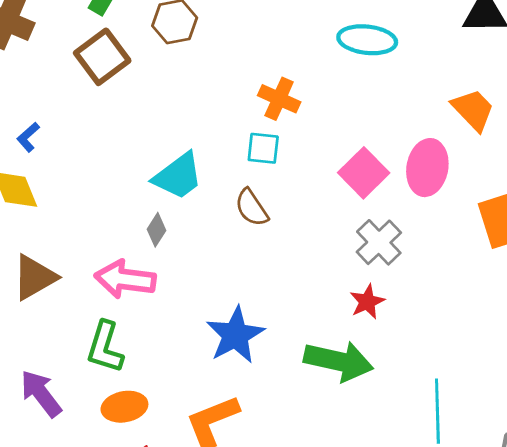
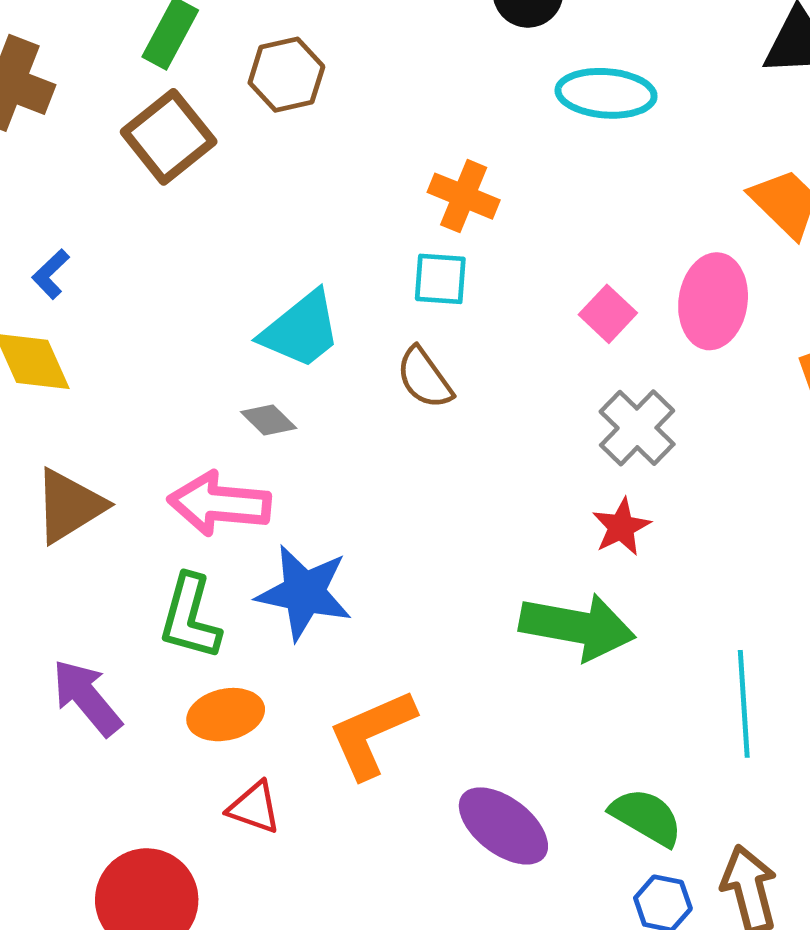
pink square: (364, 173) -> (608, 314), size x0.7
gray diamond: (157, 230) -> (269, 420), turned -76
blue star: (235, 335) -> (304, 593), moved, turned -30

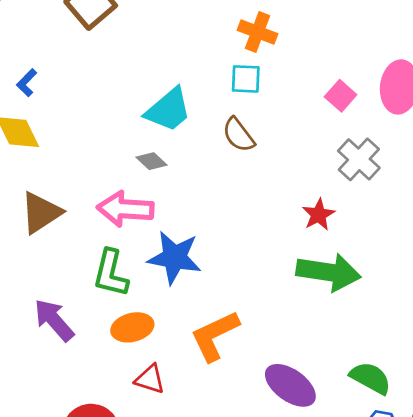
red star: (621, 527) -> (319, 215), moved

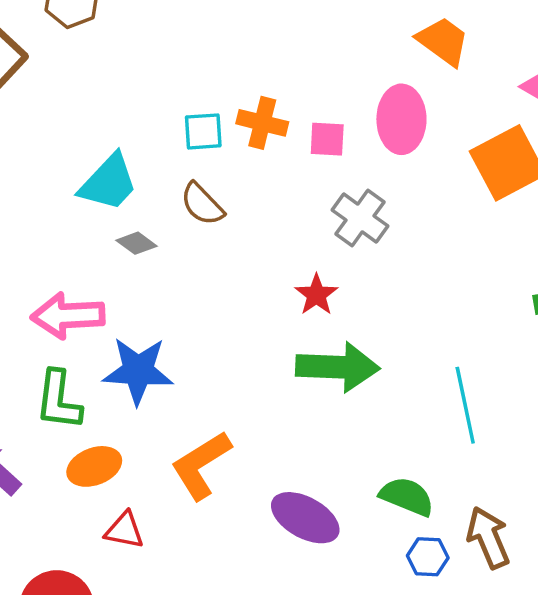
orange cross: (257, 32) -> (262, 123), moved
pink square: (341, 96) -> (327, 139), turned -32
gray diamond: (152, 161) -> (136, 243), moved

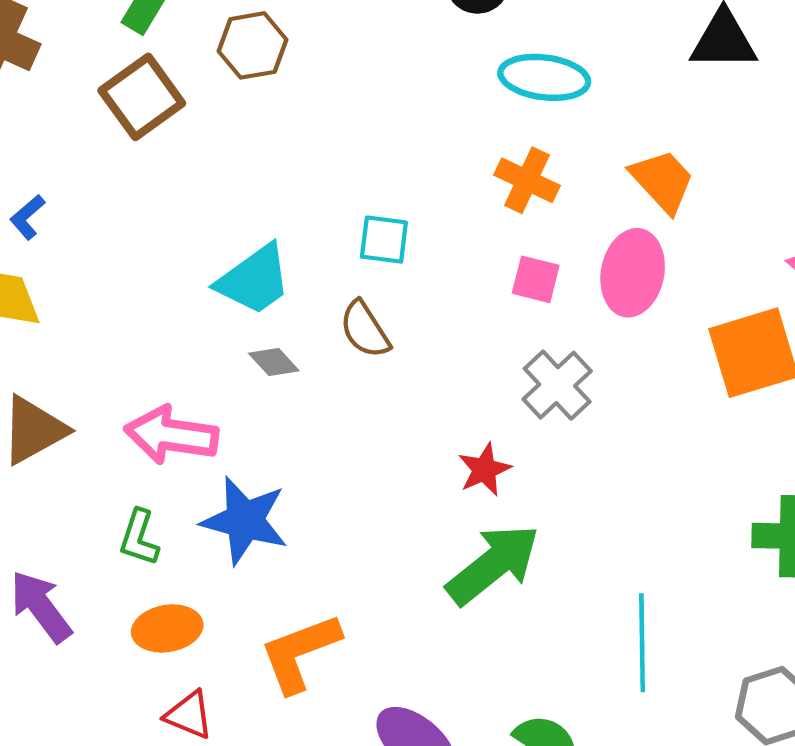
orange trapezoid: (443, 41) -> (662, 181), moved
orange cross: (262, 123) -> (527, 180), moved
green arrow: (338, 367) -> (493, 564), turned -52
green L-shape: (58, 400) -> (139, 538), size x0.7

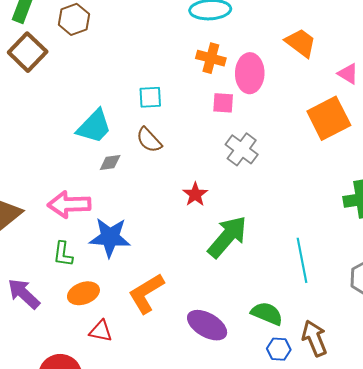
orange trapezoid: (662, 181) -> (301, 43), moved
pink ellipse: (633, 273) -> (250, 73), moved
gray diamond: (274, 362) -> (110, 162), turned -45
red star: (484, 470) -> (195, 194), moved

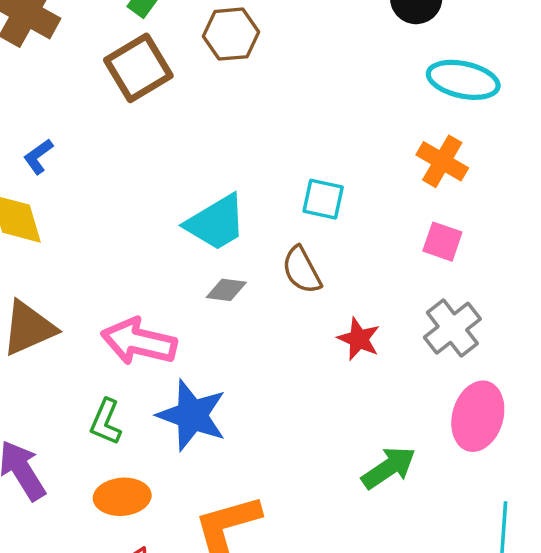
pink ellipse: (250, 73) -> (478, 416), moved
red star: (195, 194) -> (359, 339), moved, turned -30
green arrow: (227, 237) -> (389, 468), size x0.7

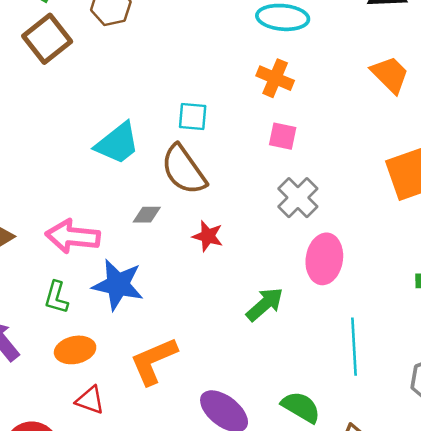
brown semicircle: (302, 270) -> (184, 170), size x1.5
gray diamond: (226, 290) -> (147, 215), moved
red star: (359, 339) -> (208, 236), moved

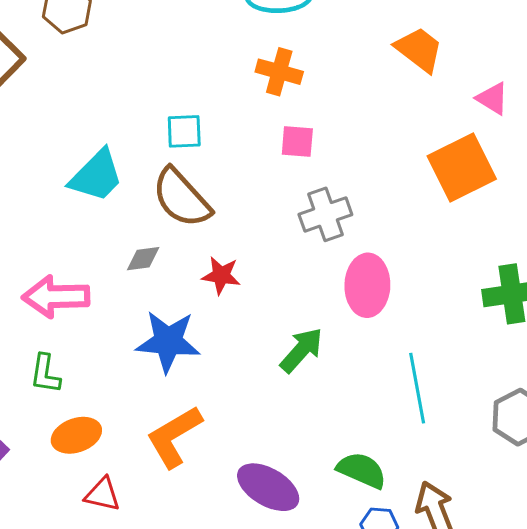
gray cross: (298, 198) -> (325, 214), turned 33
blue star: (118, 285) -> (168, 341), moved

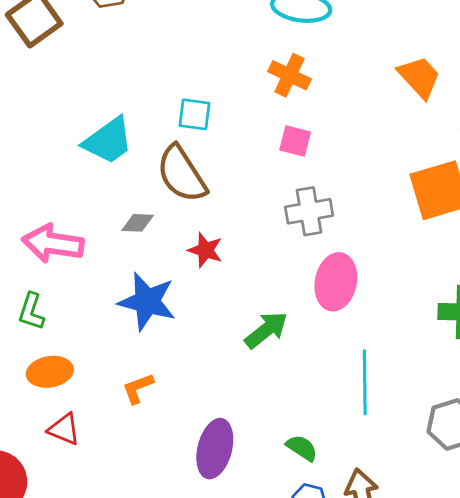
orange L-shape: (174, 437) -> (138, 388), size x0.6
green semicircle: (362, 470) -> (302, 448), size x0.7
purple ellipse: (268, 487) -> (215, 449), turned 64

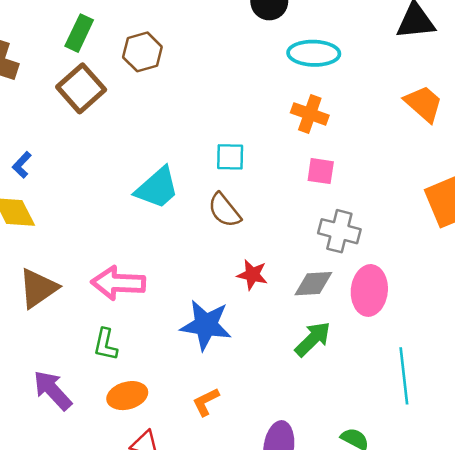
brown semicircle: (182, 174) -> (224, 210), size x0.7
gray cross: (309, 211) -> (339, 231), turned 30
gray diamond: (138, 223) -> (313, 284), moved, size x1.4

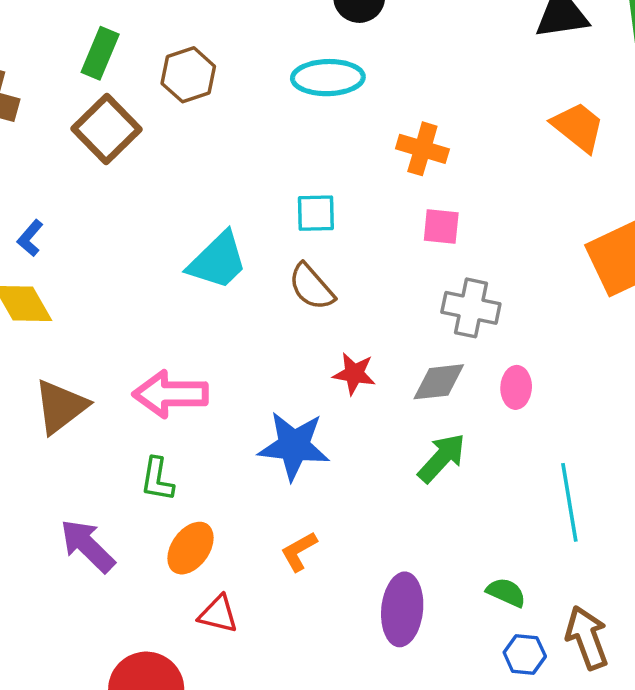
cyan ellipse: (314, 53) -> (328, 78), moved
pink ellipse: (369, 290) -> (516, 387), size x0.6
orange ellipse: (127, 396) -> (191, 548), turned -36

